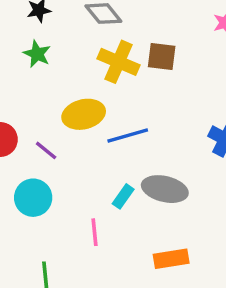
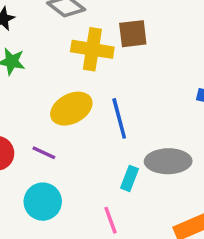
blue line: (128, 136) -> (119, 118), turned -75

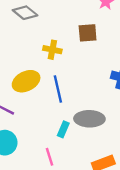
brown square: (133, 34) -> (88, 33), moved
yellow cross: (92, 49) -> (52, 50), moved, size x0.7

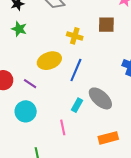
blue line: (58, 89) -> (76, 70), turned 30
gray ellipse: (89, 119) -> (100, 98), turned 35

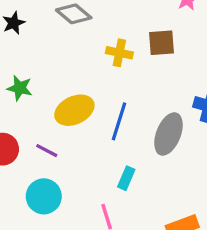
green star: (19, 29) -> (20, 88), moved
yellow cross: (75, 36) -> (119, 53), moved
gray ellipse: (100, 98) -> (168, 134), moved, turned 75

